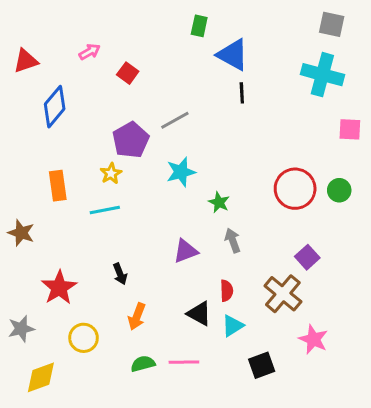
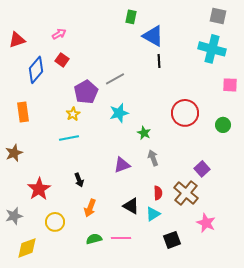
red square: (128, 73) -> (62, 60), moved
orange rectangle: (58, 186) -> (23, 112), moved
red circle: (295, 189) -> (185, 113), moved
brown star: (21, 233) -> (14, 153), turned 30
red semicircle: (227, 291) -> (158, 193), moved

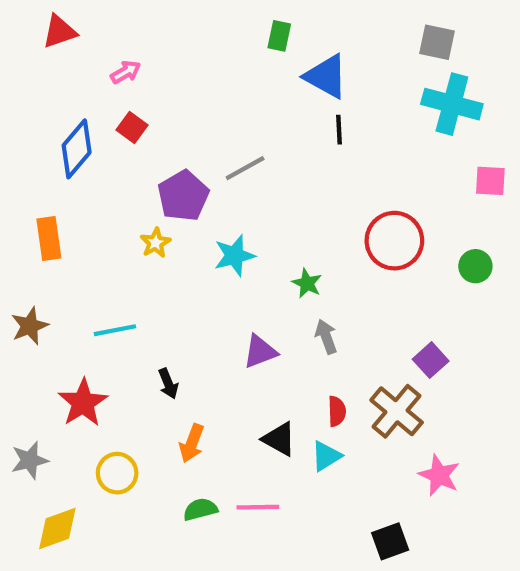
gray square: (218, 16) -> (437, 42), moved
red triangle: (17, 40) -> (59, 32), moved
cyan star: (119, 113) -> (234, 256), moved
cyan line: (69, 138) -> (115, 330), moved
black square: (172, 240) -> (390, 541), moved

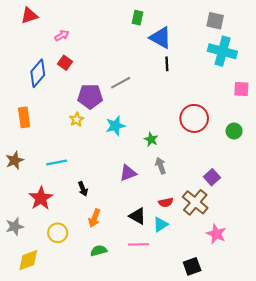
purple pentagon: (183, 196) -> (90, 96), turned 30
red semicircle: (337, 411) -> (166, 202), turned 80
pink line: (258, 507) -> (138, 244), moved

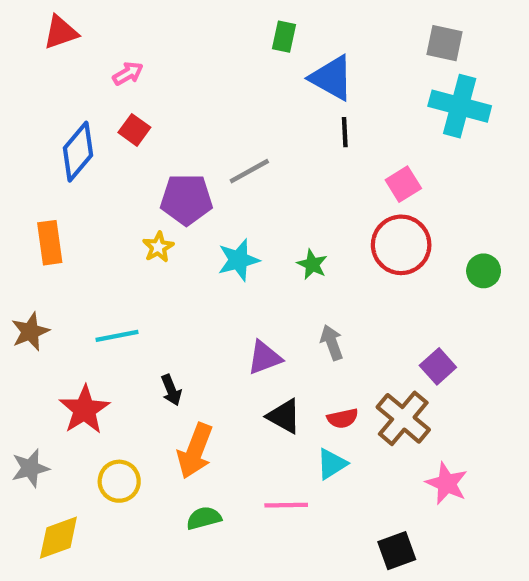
pink square: (241, 89) -> (403, 184), moved, turned -35
green star: (151, 139) -> (312, 264), moved
black triangle: (137, 216) -> (284, 416), moved
orange arrow: (94, 218) -> (195, 451), size x1.4

